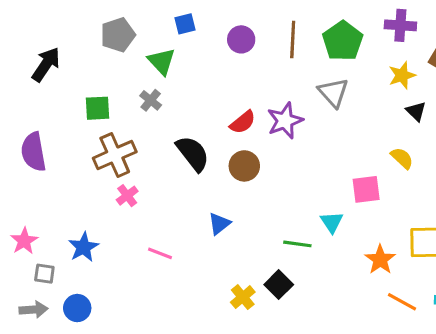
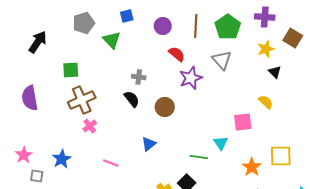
gray cross: (151, 100) -> (139, 77), moved, turned -32
red semicircle: (243, 122) -> (177, 54), moved, turned -102
black semicircle: (193, 153) -> (132, 99), size x0.7

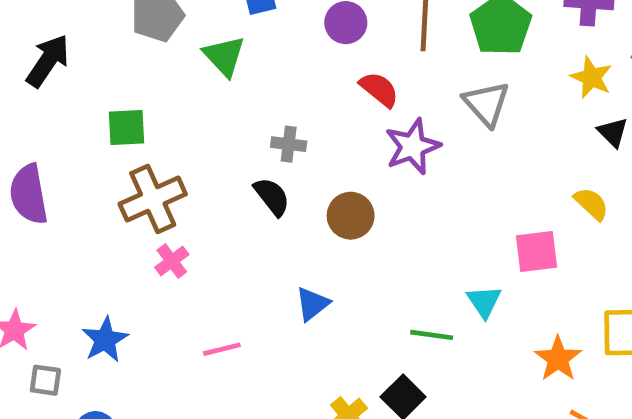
yellow star: (266, 49) -> (591, 77), turned -30
pink line: (111, 163) -> (222, 349), turned -35

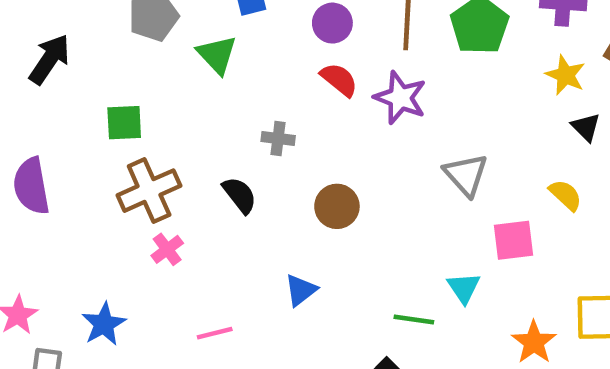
red semicircle: (379, 89) -> (339, 80), moved
gray triangle: (486, 104) -> (466, 175), moved
purple star: (413, 147) -> (400, 98), moved, turned -30
black semicircle: (272, 197) -> (240, 195), moved

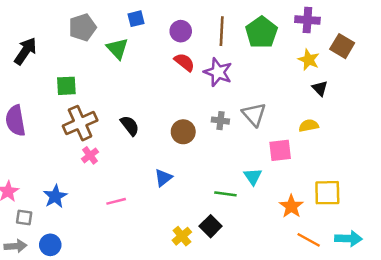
gray cross: (278, 138) -> (220, 121), moved
yellow semicircle: (566, 195) -> (309, 126), turned -54

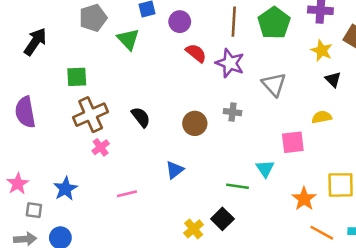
purple circle: (181, 31) -> (180, 22), moved
gray triangle: (254, 114) -> (274, 84), moved

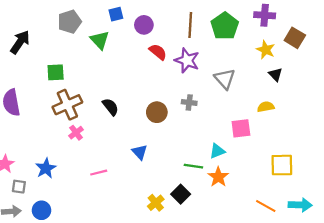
cyan triangle: (265, 169) -> (217, 151), turned 42
blue triangle: (175, 170) -> (140, 152), turned -35
orange star: (304, 199) -> (218, 177), moved

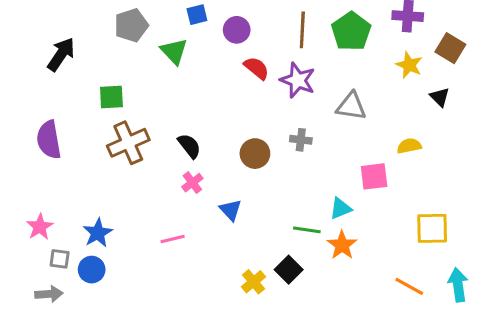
black triangle: (275, 74) -> (440, 97), moved
gray triangle: (225, 79) -> (351, 106), turned -40
pink cross: (76, 133) -> (192, 183), moved
cyan arrow: (300, 205) -> (458, 285), turned -100
blue circle: (42, 210) -> (92, 270), moved

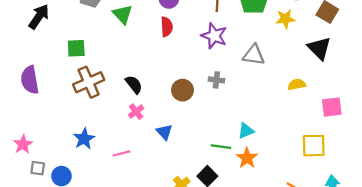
yellow star: (409, 65) -> (285, 19), moved, turned -30
red semicircle: (257, 68) -> (167, 27), moved, turned 48
black triangle: (440, 97) -> (319, 48), size x1.6
pink square: (374, 176) -> (332, 107), moved
blue star: (98, 233) -> (84, 139), moved

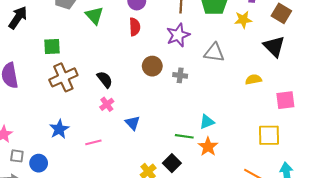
purple star: (214, 36) -> (178, 35), turned 30
brown circle: (182, 90) -> (152, 66), moved

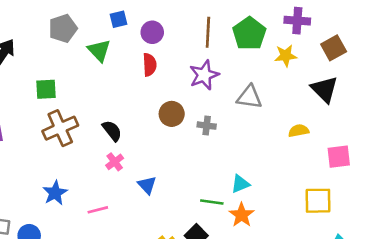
brown square: (281, 13) -> (334, 48), turned 30

